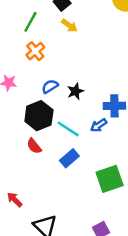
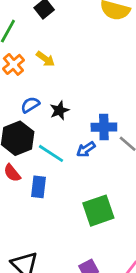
yellow arrow: (69, 26) -> (45, 59), moved
blue rectangle: (69, 158) -> (39, 187), moved, turned -42

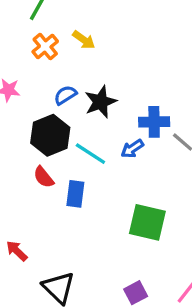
black star: (59, 110) -> (100, 102), size x1.4
green square: (98, 211) -> (147, 222), turned 32

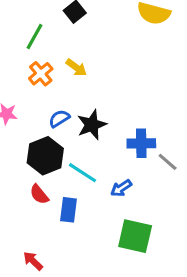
blue arrow: (132, 149) -> (121, 188), moved
red arrow: (17, 251) -> (33, 261), moved

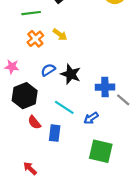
green line: (34, 37) -> (31, 13), turned 54
black star: (92, 125) -> (71, 74), turned -30
black hexagon: (45, 156) -> (25, 96), moved

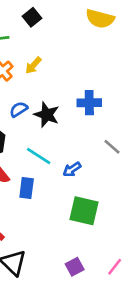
yellow arrow: (60, 35) -> (33, 65), turned 96
blue cross: (105, 87) -> (89, 103), moved

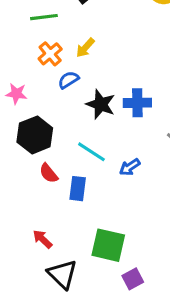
blue cross: (89, 103) -> (137, 103), moved
blue semicircle: (19, 109) -> (68, 80), moved
green square: (84, 211) -> (108, 245), moved

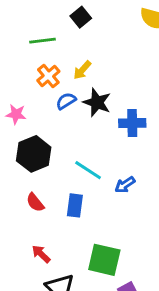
black star: (101, 104) -> (97, 102), moved
red semicircle: (49, 173) -> (35, 202), moved

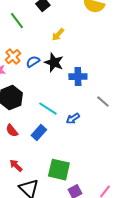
green line: (42, 41) -> (17, 21), turned 60
yellow arrow: (82, 70) -> (58, 35), moved
orange cross: (48, 76) -> (13, 57), moved
blue rectangle: (75, 205) -> (39, 133), turned 35

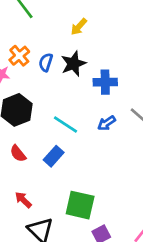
blue semicircle: (33, 62) -> (46, 62), turned -40
black star: (54, 63) -> (73, 64), turned 30
blue arrow: (73, 119) -> (107, 123), moved

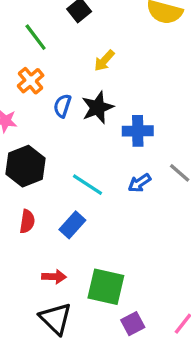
orange cross: (19, 56) -> (31, 81), moved
red semicircle: (18, 154) -> (27, 221), turned -132
red arrow: (23, 200) -> (54, 277), moved, turned 138

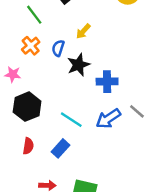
blue semicircle: (62, 106) -> (58, 48), moved
blue arrow: (139, 183) -> (108, 119), size x1.5

